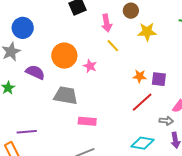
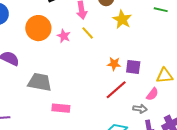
yellow star: (147, 32) -> (122, 19), turned 30
orange circle: (64, 56) -> (38, 28), moved
pink star: (90, 66) -> (64, 36), moved

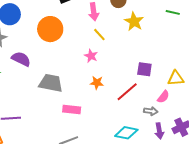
pink star: (64, 36) -> (91, 56), moved
orange star: (114, 64) -> (97, 83), moved

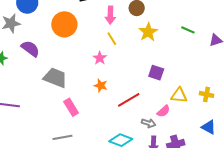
purple square: (144, 69) -> (156, 73), moved
pink rectangle: (72, 109) -> (71, 107), turned 42

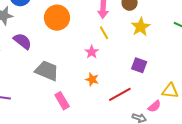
purple square: (156, 73) -> (139, 65), moved

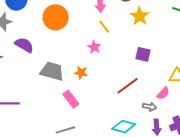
orange star: (92, 79) -> (81, 73), moved

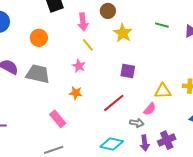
orange circle: (56, 17) -> (39, 38), size x0.7
gray trapezoid: (52, 71) -> (38, 74), moved
orange star: (81, 73) -> (76, 93), moved

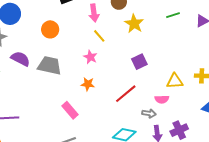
green line: (162, 25) -> (173, 15), turned -32
purple square: (128, 71) -> (139, 62), turned -35
pink semicircle: (150, 109) -> (162, 99), turned 48

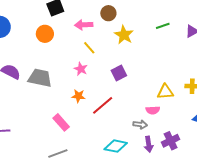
pink arrow: (94, 13) -> (84, 25), turned 96
orange circle: (50, 29) -> (45, 34), moved
purple square: (139, 62) -> (119, 73), moved
red line: (126, 94) -> (103, 105), moved

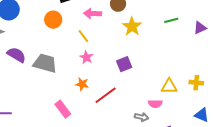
yellow line: (89, 48) -> (83, 36), moved

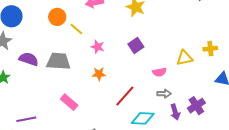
yellow line: (83, 36) -> (76, 29), moved
red line: (106, 95) -> (125, 96), moved
pink semicircle: (155, 104) -> (159, 72), moved
pink rectangle: (63, 109) -> (69, 102), moved

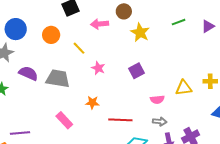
orange circle: (57, 17) -> (51, 35), moved
orange star: (99, 74) -> (92, 103), moved
red line: (125, 96) -> (120, 120), turned 45

